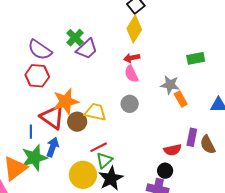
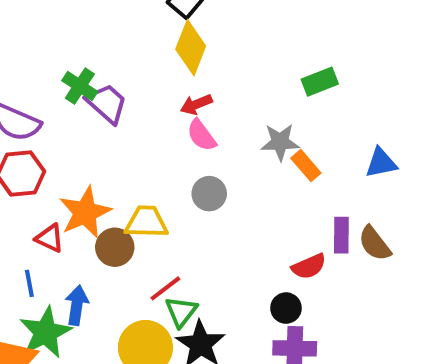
purple trapezoid: (87, 49) -> (107, 103), turned -85
red triangle: (52, 117) -> (50, 238), moved, size x0.6
black circle: (165, 171) -> (286, 308), moved

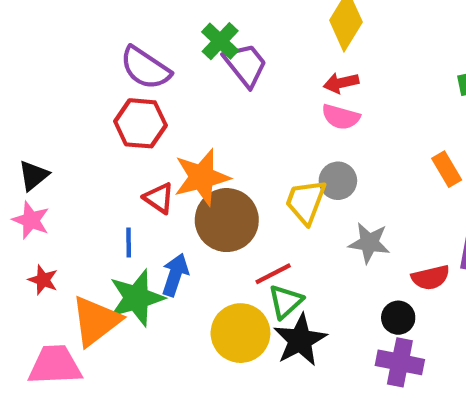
pink semicircle: (201, 135) -> (341, 117), turned -48
gray star: (280, 142) -> (369, 243), moved
yellow trapezoid: (146, 222) -> (306, 202), moved, turned -81
brown circle: (115, 247) -> (227, 220), size x1.5

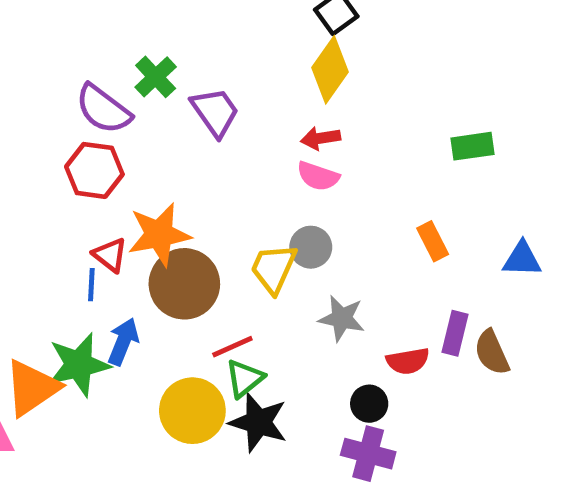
green cross: (220, 41) -> (156, 77), moved
blue line: (129, 242) -> (91, 285), moved
black star: (300, 340) -> (258, 422), turned -30

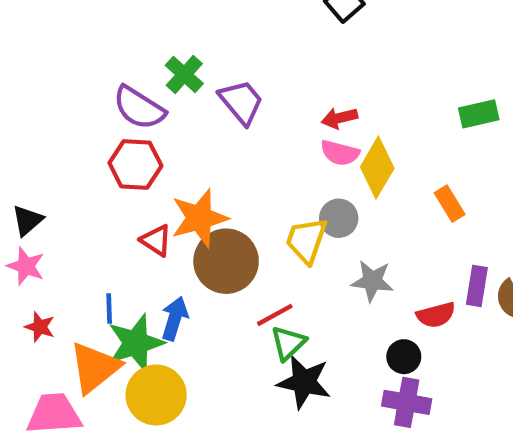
yellow diamond: (330, 70) -> (377, 168), moved
blue line: (91, 285) -> (109, 309), moved
yellow circle: (192, 411) -> (156, 395), moved

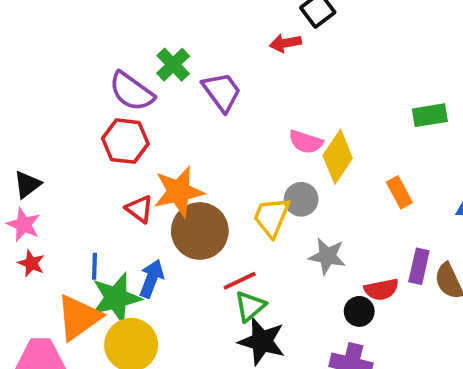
red arrow: (339, 118) -> (285, 43), moved
red star: (40, 327) -> (31, 263), moved
black circle: (404, 357) -> (359, 311), moved

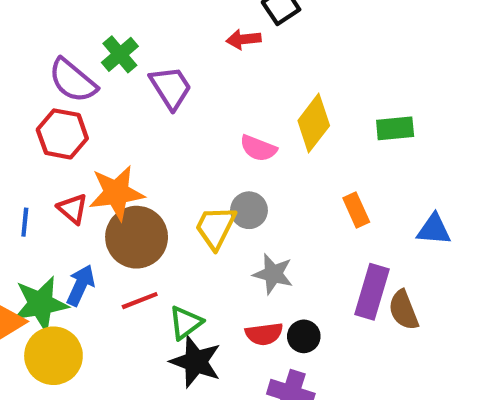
yellow diamond: (338, 157) -> (314, 123), moved
blue line: (95, 266) -> (25, 222), moved
purple rectangle: (419, 266) -> (372, 292), size x1.4
red line: (240, 281) -> (140, 301), moved
red semicircle: (381, 289) -> (264, 334), moved

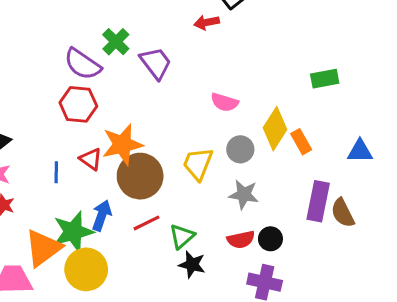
yellow diamond: (314, 123) -> (275, 129), moved
gray circle: (249, 210) -> (240, 149), moved
black star: (196, 362) -> (192, 265), size x0.7

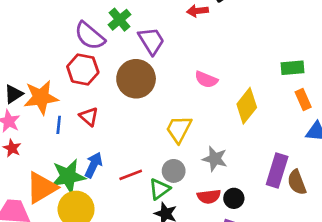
orange rectangle: (301, 142) -> (303, 100), moved
orange star: (122, 144) -> (41, 97), moved
gray circle: (240, 149) -> (174, 171), moved
brown circle: (140, 176) -> (136, 79), moved

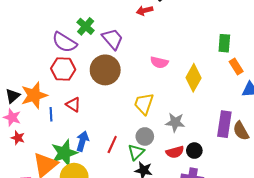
green rectangle: (293, 68) -> (224, 43), turned -72
red line: (131, 175) -> (112, 145), turned -36

